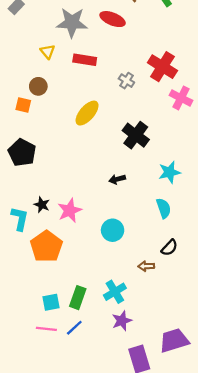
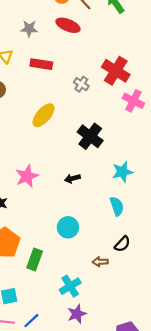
gray star: (72, 23) -> (29, 29), size x0.6
pink star: (70, 211) -> (27, 176), moved
green rectangle: (78, 298) -> (35, 260), moved

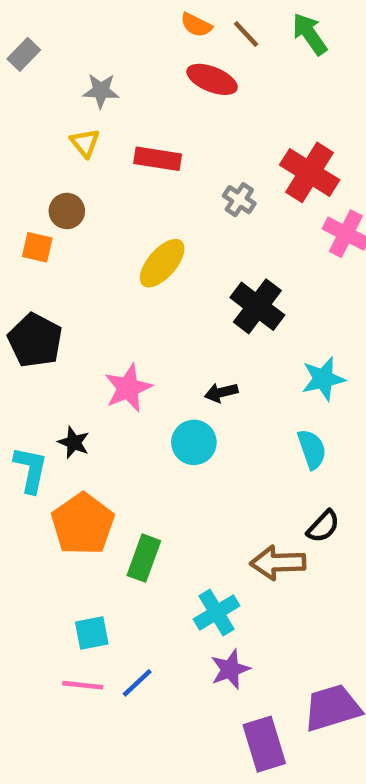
gray star: (29, 29) -> (101, 91), moved
cyan circle: (68, 227) -> (194, 442), moved
brown arrow: (100, 262) -> (278, 563), size x1.6

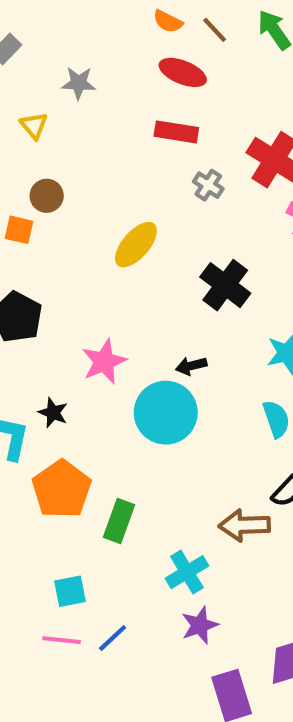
yellow triangle: (85, 143) -> (34, 126), moved
red rectangle: (158, 159) -> (176, 132), moved
cyan circle: (194, 442) -> (166, 413), size x1.5

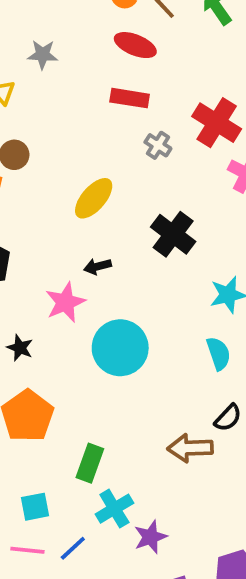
black arrow: (191, 366) -> (97, 266), moved
green rectangle: (119, 521) -> (90, 463), moved
cyan cross: (187, 572) -> (114, 509), moved

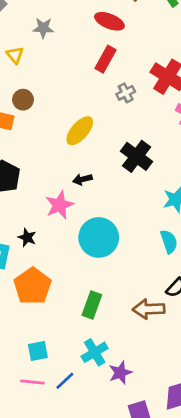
red rectangle: (130, 98) -> (105, 59), turned -70
gray cross: (158, 145) -> (126, 93), turned 30
green rectangle: (90, 463) -> (92, 305), moved

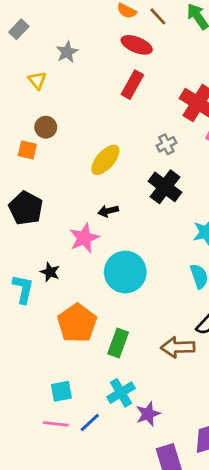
gray star: (43, 28) -> (67, 52), turned -30
gray cross: (126, 93) -> (166, 144), moved
orange pentagon: (32, 286) -> (77, 323), moved

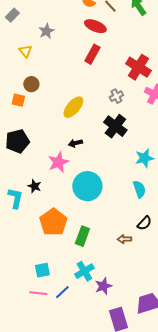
black pentagon: (26, 208) -> (17, 141), turned 30
brown arrow: (178, 347) -> (124, 239), size x0.6

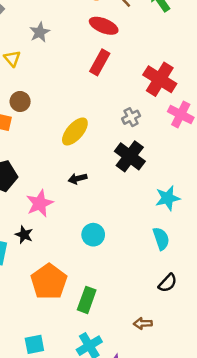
pink star: (58, 162) -> (40, 203), moved
cyan circle: (87, 186) -> (93, 235), size x0.6
brown arrow: (124, 239) -> (143, 323), moved

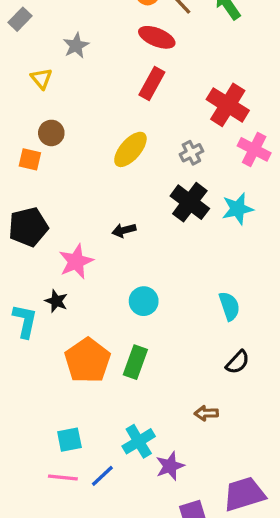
yellow ellipse: (75, 132) -> (130, 149), moved
cyan star: (168, 198) -> (238, 209), moved
green rectangle: (87, 300) -> (135, 362), moved

